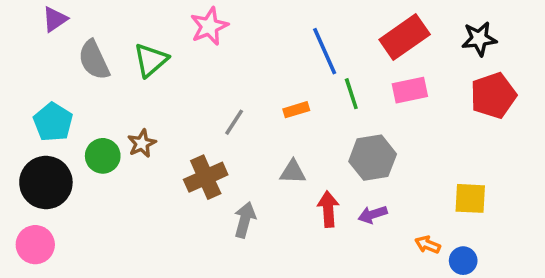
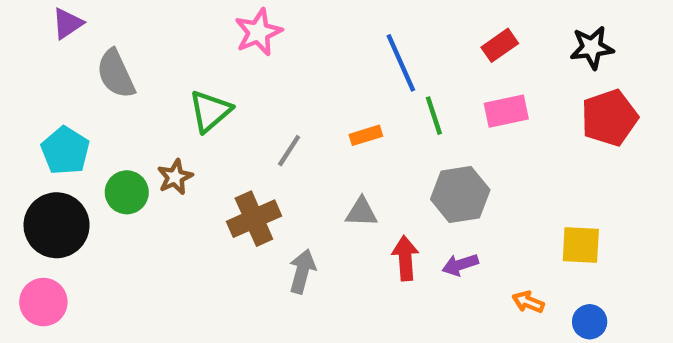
red rectangle: (405, 37) -> (500, 45), size x0.6
green triangle: (151, 60) -> (210, 111), moved
blue circle: (463, 261) -> (590, 322), moved

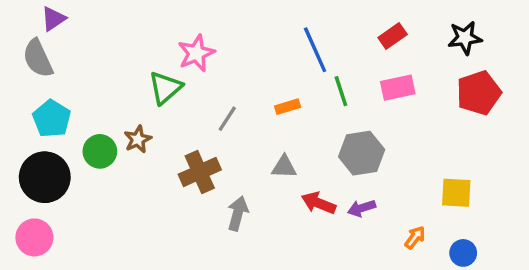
pink star: (258, 32) -> (196, 53), moved
gray semicircle: (116, 74) -> (38, 58), moved
red arrow: (405, 258) -> (319, 203), turned -64
orange arrow: (528, 302) -> (415, 237), turned 105

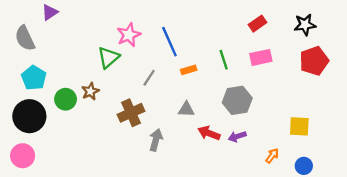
purple triangle: (53, 19) -> (50, 12), moved
blue line: (315, 50) -> (169, 42), moved

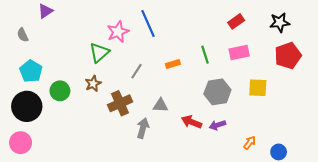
gray semicircle: (25, 38) -> (23, 35), size x0.6
blue line: (169, 42) -> (148, 23), moved
brown star: (90, 91) -> (93, 84), moved
gray triangle: (186, 109) -> (160, 105), moved
yellow square: (299, 126) -> (258, 88), moved

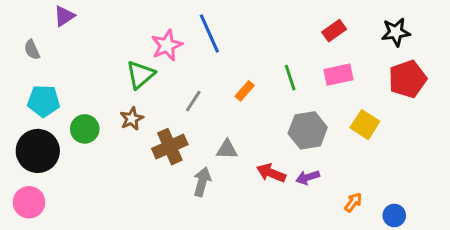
orange rectangle: (173, 64) -> (245, 91), turned -32
cyan pentagon: (31, 71) -> (44, 101), turned -30
yellow square: (258, 88) -> (365, 125), turned 30

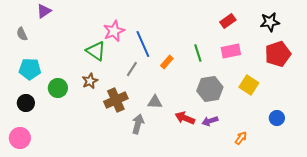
blue line: (209, 34) -> (143, 44), moved
green triangle: (140, 75) -> (96, 51), turned -45
black circle: (38, 151) -> (26, 103), size x0.6
blue circle: (394, 215) -> (277, 118), moved

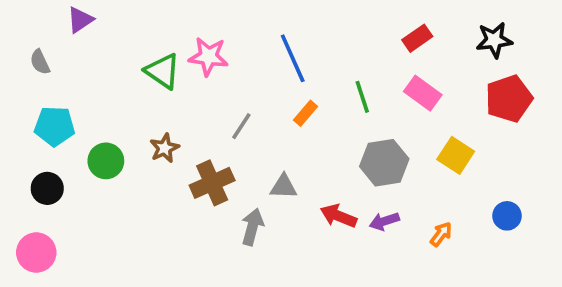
pink star: (114, 31) -> (208, 56), turned 30
blue line: (143, 44) -> (293, 58), moved
green triangle: (96, 51) -> (163, 71), moved
pink rectangle: (231, 51) -> (423, 93), turned 48
orange arrow: (241, 138) -> (441, 234), moved

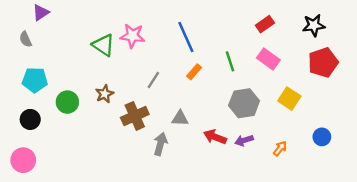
purple triangle: (80, 20) -> (41, 13), moved

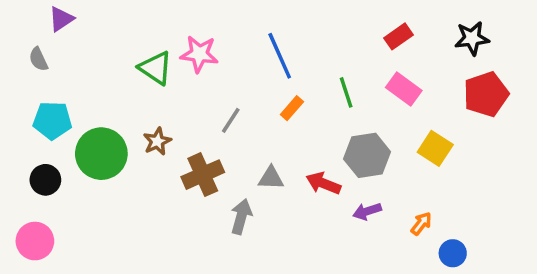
green circle: (67, 102) -> (101, 154), size x1.5
red arrow: (215, 137) -> (323, 183), moved
blue circle: (322, 137) -> (453, 253), moved

